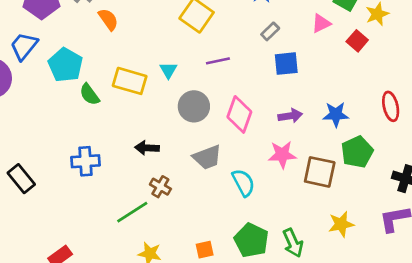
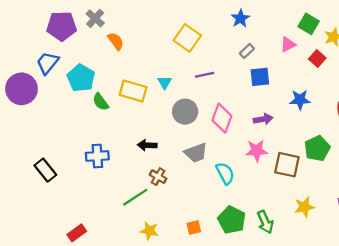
blue star: (336, 114) -> (300, 100), moved

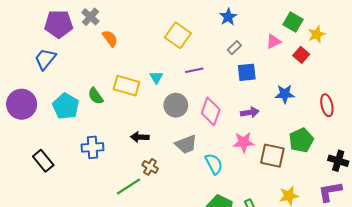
cyan pentagon: (81, 78) -> (66, 106), moved
purple circle: (21, 89) -> (22, 104), moved

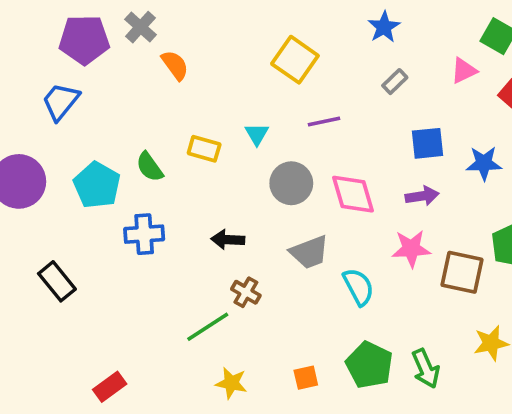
blue square: (247, 72) -> (428, 143), moved
yellow rectangle: (126, 86) -> (204, 149), size x0.7
pink diamond: (211, 111) -> (353, 194), turned -36
blue cross: (93, 147) -> (144, 234), moved

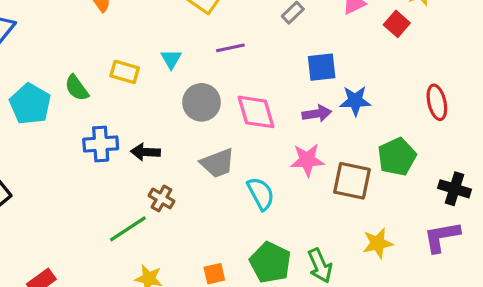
blue star: (484, 163) -> (355, 101), moved
blue cross: (144, 234) -> (101, 144), moved

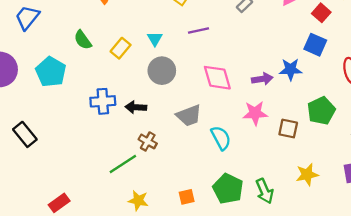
blue square: (322, 67) -> (315, 45), moved, turned 30
yellow rectangle: (125, 72) -> (121, 48), turned -66
green semicircle: (77, 88) -> (83, 40), moved
gray circle: (202, 102) -> (162, 71), moved
brown square: (352, 181) -> (288, 128), size x0.7

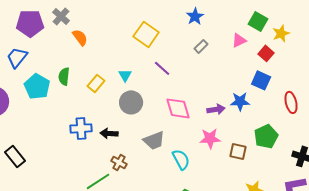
purple line: (198, 30) -> (162, 68), turned 54
green semicircle: (83, 40) -> (64, 76), turned 42
cyan pentagon: (51, 72) -> (37, 86), moved

